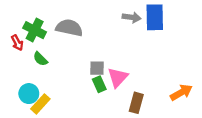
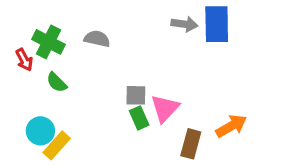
gray semicircle: (69, 28) -> (97, 39), size x0.7
orange arrow: (181, 92) -> (231, 126), moved

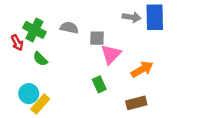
gray square: (136, 95) -> (97, 38), moved
pink triangle: (165, 108) -> (111, 54), moved
orange arrow: (231, 126) -> (142, 69), moved
brown rectangle: (191, 144) -> (136, 103), turned 60

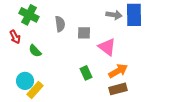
gray semicircle: (69, 28) -> (60, 24), turned 70
green cross: (34, 30) -> (29, 15), moved
pink triangle: (111, 54) -> (107, 47), moved, turned -36
orange arrow: (142, 69) -> (118, 71), moved

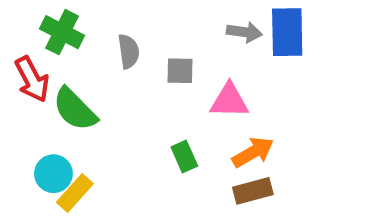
red arrow: (15, 37) -> (32, 79), size x1.5
pink triangle: (107, 47) -> (229, 101), turned -36
green semicircle: (35, 51) -> (75, 109), size x1.6

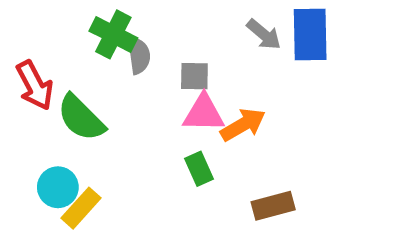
green cross: (62, 32) -> (113, 34), moved
gray arrow: (244, 32) -> (264, 34), turned 32
pink triangle: (229, 101) -> (204, 113), moved
orange arrow: (253, 152) -> (243, 125), moved

